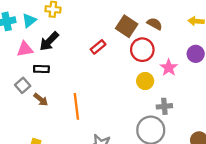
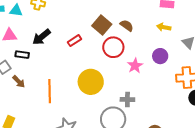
cyan triangle: (29, 21) -> (16, 11), turned 40
black arrow: (49, 41) -> (41, 37), moved
yellow circle: (145, 81) -> (91, 82), moved, size x1.6

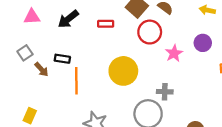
red rectangle: (74, 41) -> (106, 24), turned 32
black rectangle: (22, 55) -> (62, 59), moved

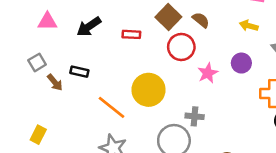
orange line: (76, 81) -> (111, 107), moved, turned -55

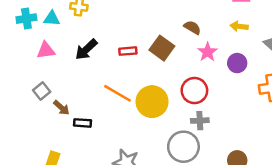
brown square: (168, 17) -> (162, 48), moved
red circle: (181, 47) -> (194, 91), moved
black rectangle: (79, 72) -> (82, 123), moved
pink star: (208, 73) -> (208, 52), moved
orange line: (111, 107) -> (118, 93), moved

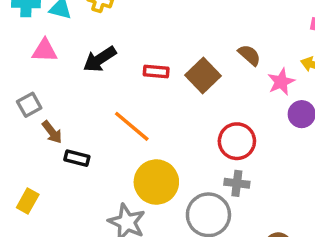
pink star: (208, 52) -> (281, 82), moved
yellow circle: (152, 102) -> (156, 182), moved

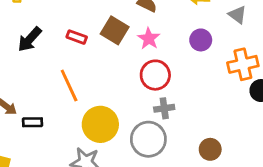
red rectangle: (156, 71) -> (77, 37), turned 30
pink star: (281, 82) -> (149, 39), moved
orange line: (132, 126) -> (69, 86), turned 40

